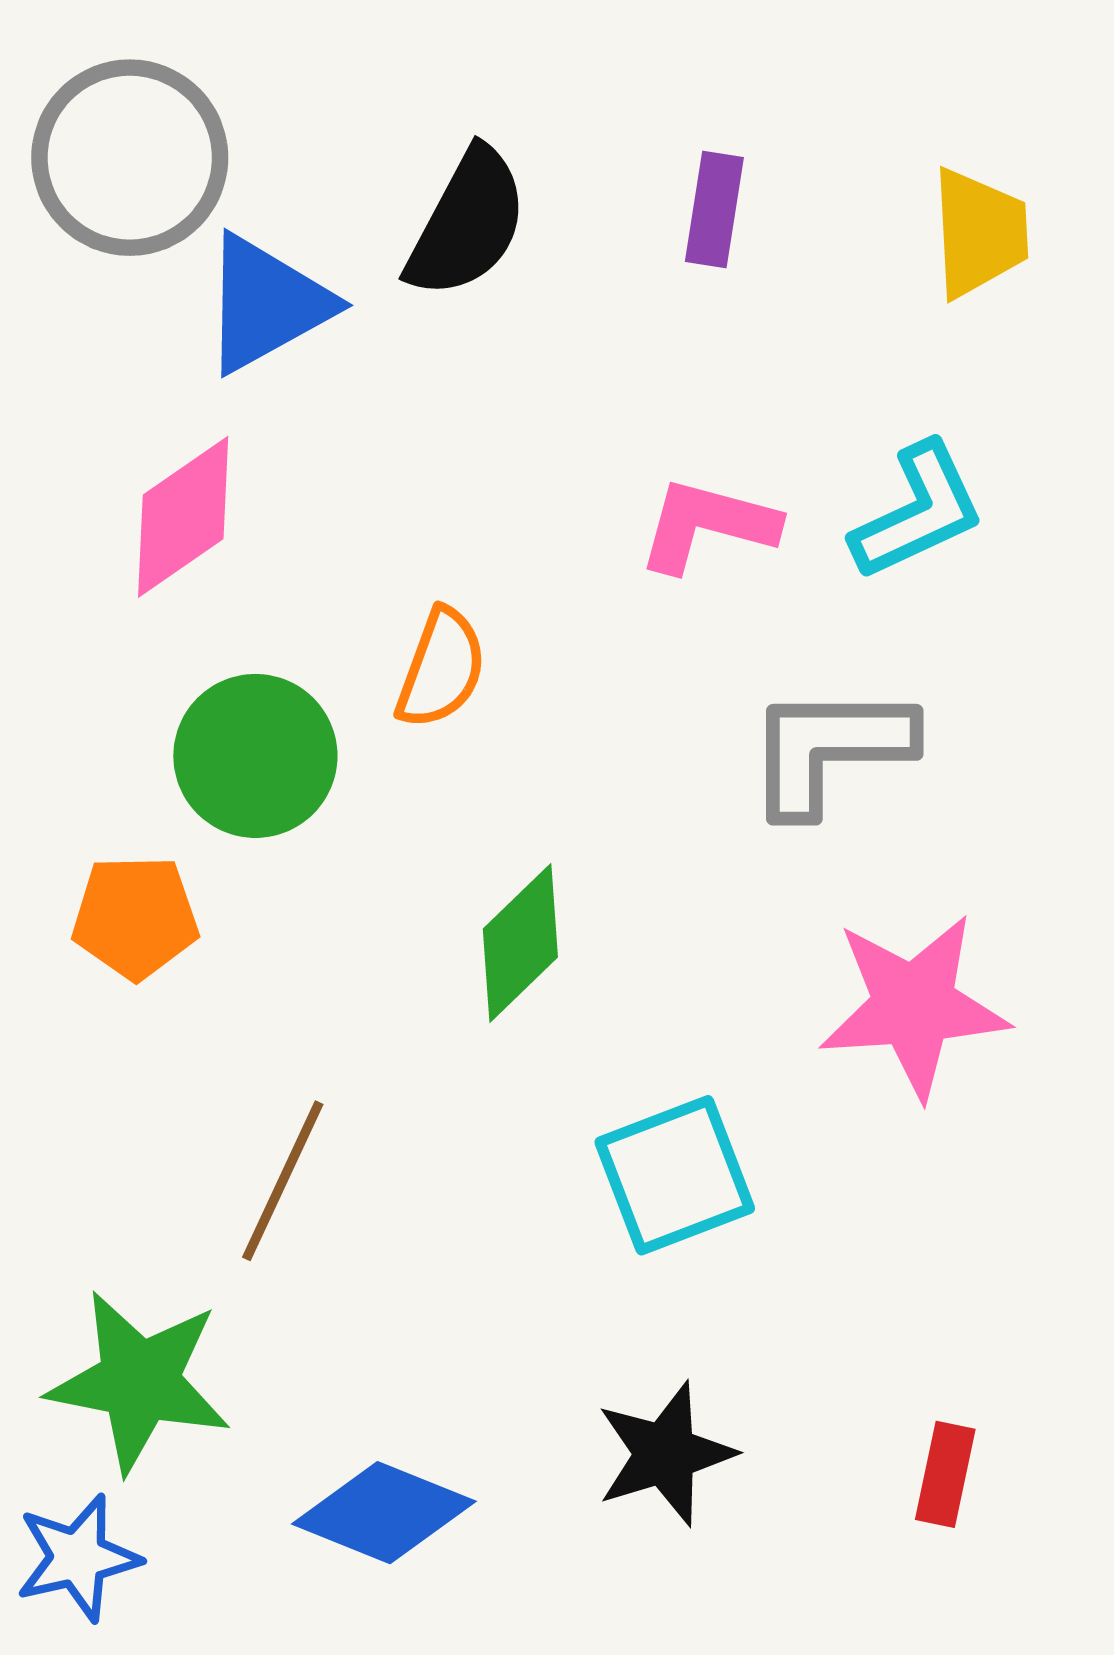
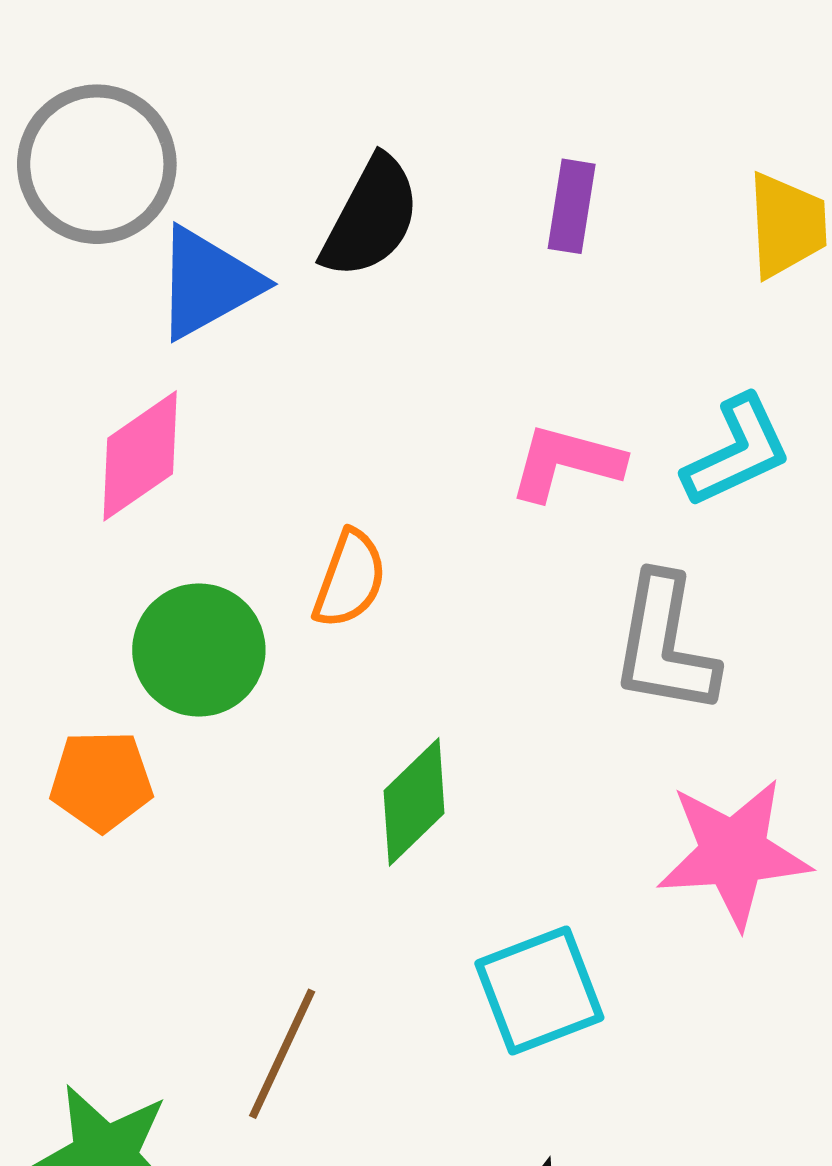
gray L-shape: (829, 749) -> (665, 644), turned -80
brown line: (283, 1181) -> (282, 1054), moved

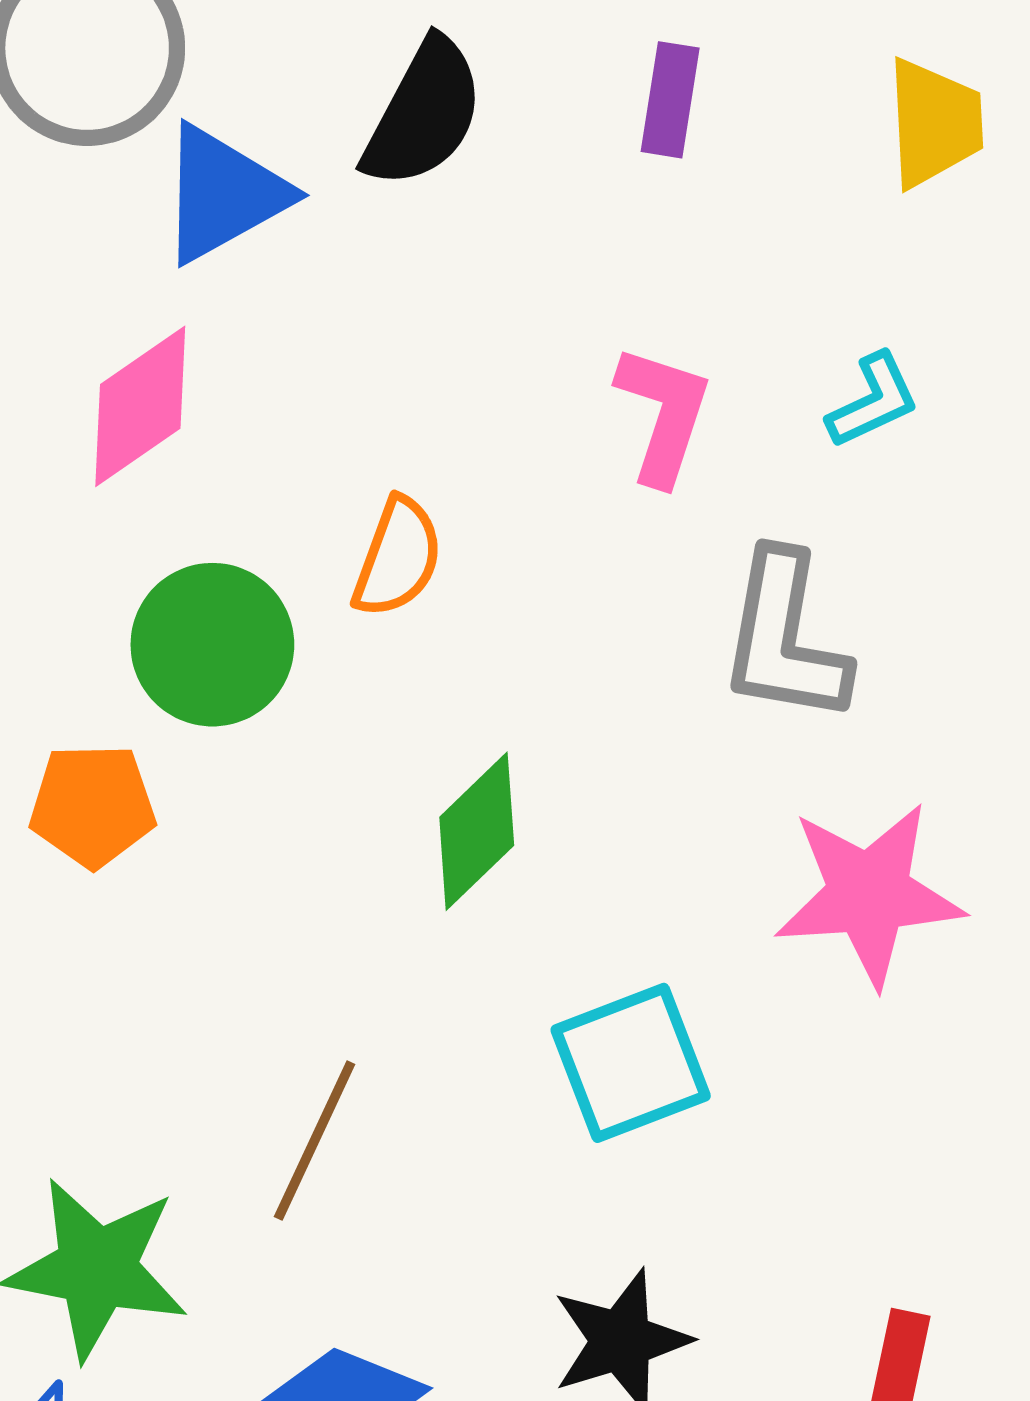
cyan L-shape: (737, 451) -> (873, 401), size x0.7
pink L-shape: (566, 463) -> (663, 414), turned 93

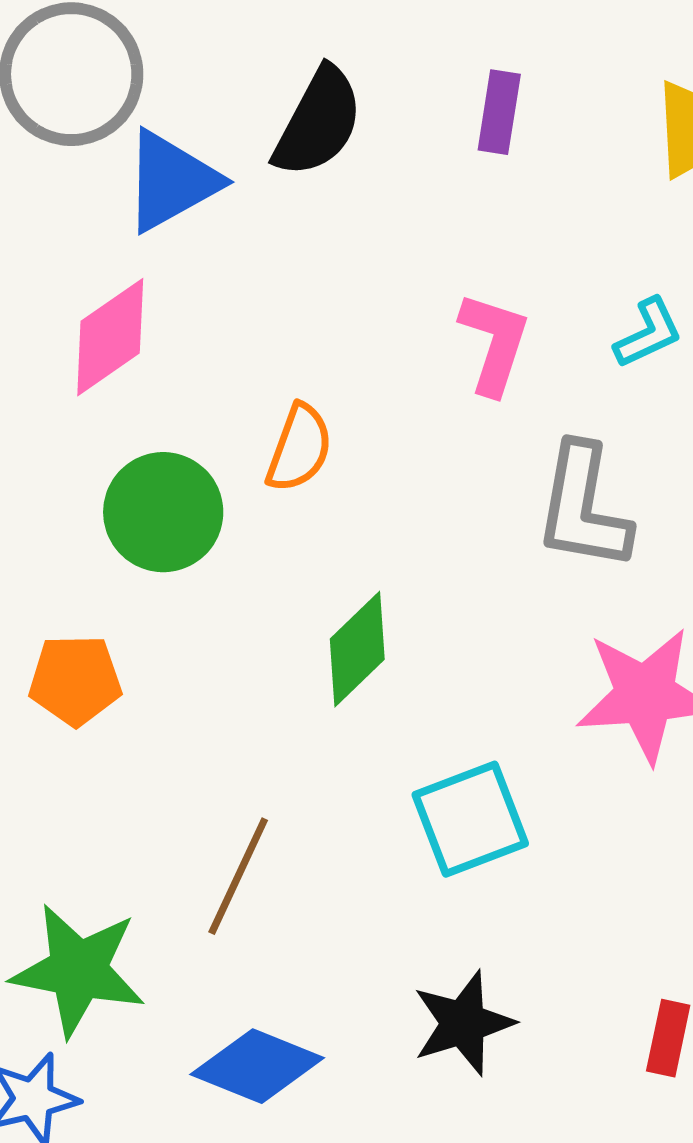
orange pentagon: (93, 805) -> (75, 680), moved

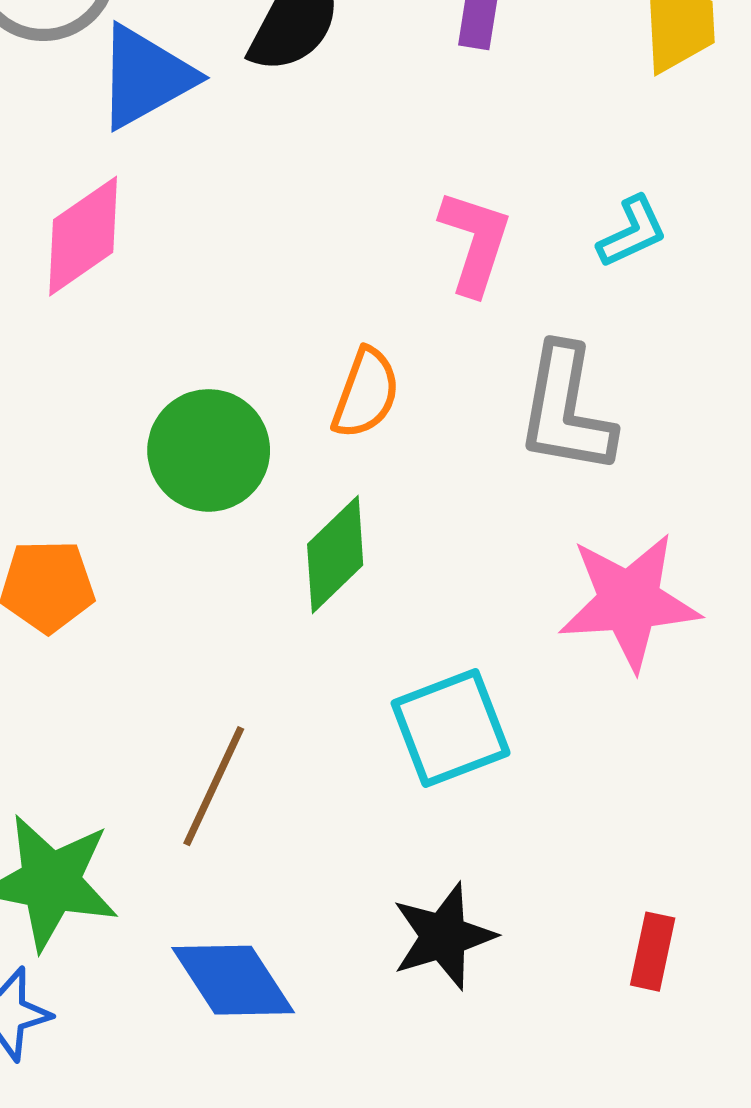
orange semicircle: (299, 448) -> (366, 393), moved
green circle: (163, 512) -> (209, 450), moved
blue diamond: (257, 1066) -> (233, 980), turned 35

